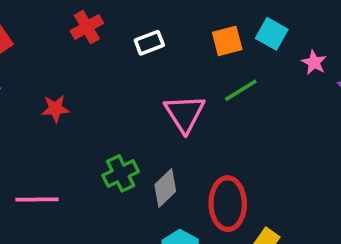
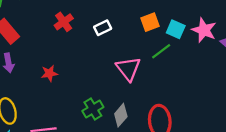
cyan square: (272, 34) -> (176, 29), moved
pink star: (314, 62) -> (204, 30), size x1.6

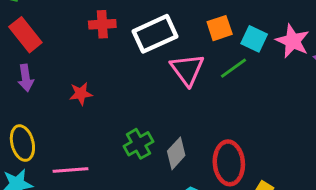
red cross: (64, 22) -> (102, 24), turned 30
white rectangle: (103, 28) -> (155, 34), size x1.8
pink triangle: (128, 69) -> (187, 70), moved

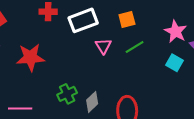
cyan square: (254, 39) -> (175, 63), moved
pink triangle: (187, 70) -> (103, 46), size x0.7
red star: (81, 94) -> (30, 57), size x1.8

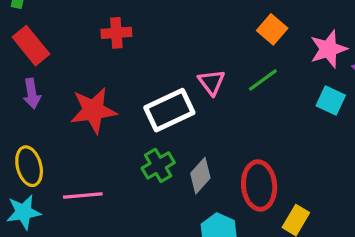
orange square: (127, 19) -> (272, 29), moved, turned -30
white rectangle: (83, 20) -> (169, 110), moved
pink star: (176, 32) -> (328, 49), turned 30

